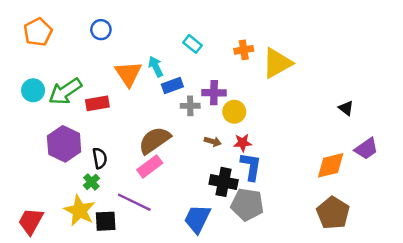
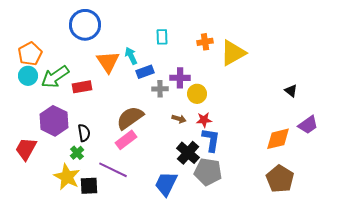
blue circle: (101, 30) -> (85, 25), size x1.8
orange pentagon: (38, 32) -> (30, 54), moved
cyan rectangle: (193, 44) -> (162, 37), turned 49
black cross: (224, 182) -> (188, 153), turned 30
red trapezoid: (31, 221) -> (26, 149), moved

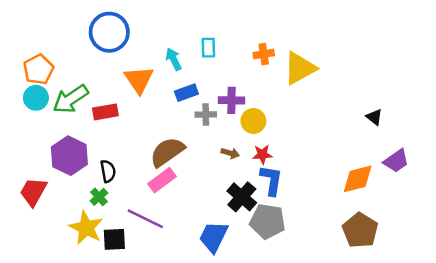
cyan arrow: (131, 56) -> (174, 59), moved

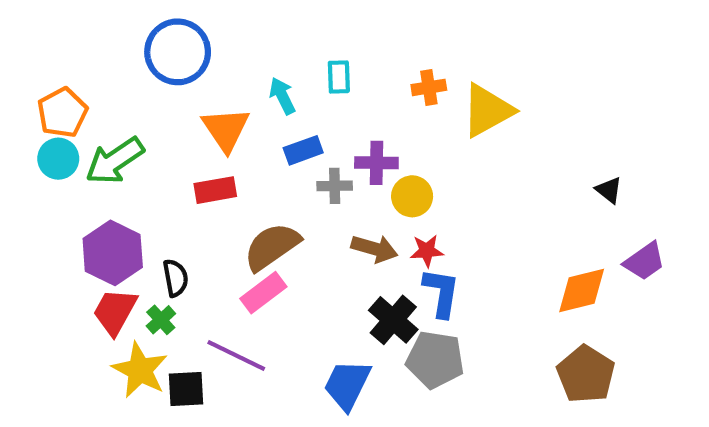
red rectangle: (105, 112) -> (215, 190), moved
brown arrow: (230, 153) -> (374, 249), size x1.5
red trapezoid: (33, 192) -> (115, 311), moved

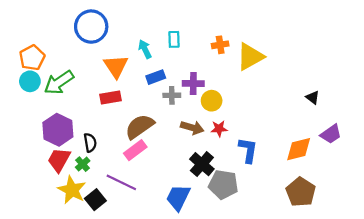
blue L-shape: (441, 293) -> (248, 150), moved
black square: (186, 389) -> (95, 200), turned -36

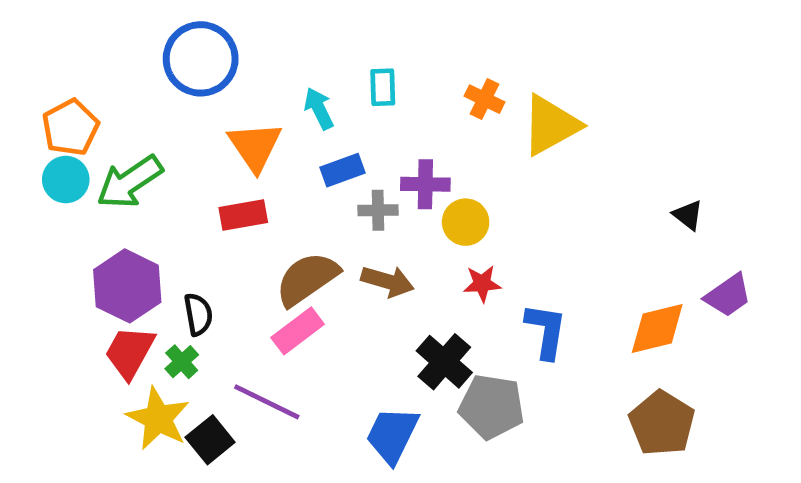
orange cross: (220, 45) -> (484, 99), turned 35
brown arrow: (192, 128) -> (387, 281), moved

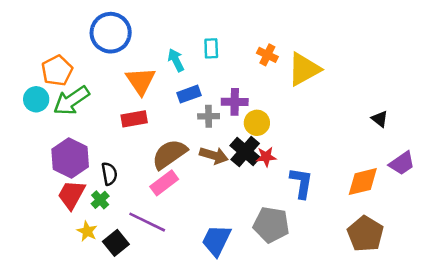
orange pentagon: (70, 127) -> (57, 71), moved
black cross: (444, 362) -> (245, 152), moved
yellow star: (158, 418) -> (87, 231), size x0.6

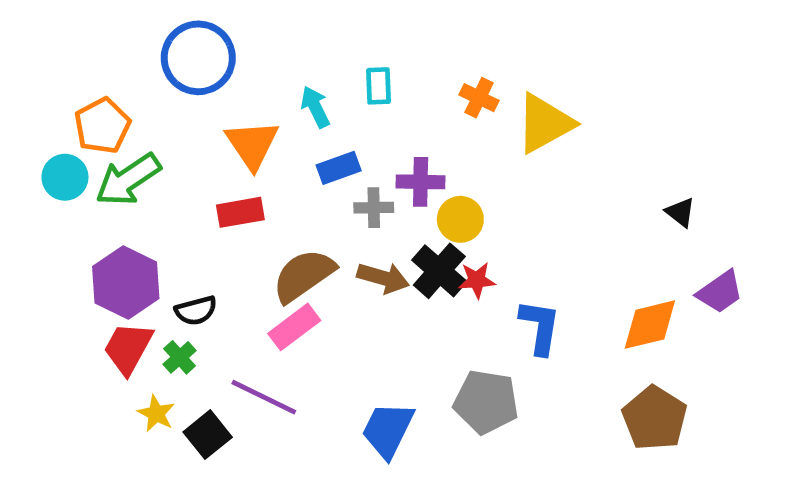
black semicircle: (109, 174) -> (196, 311), turned 85

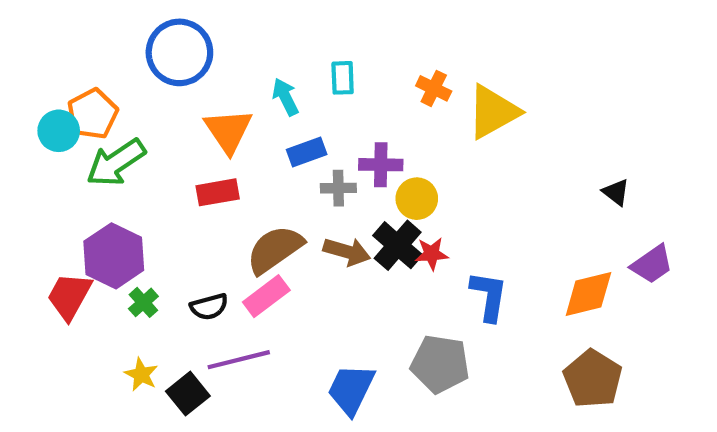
cyan circle: (65, 177) -> (59, 131), moved
black semicircle: (196, 311) -> (209, 307), moved
red trapezoid: (128, 348) -> (69, 296), moved
green cross: (180, 357) -> (143, 302), moved
purple line: (264, 397) -> (239, 360), turned -40

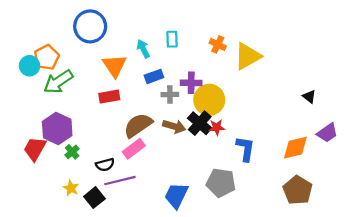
yellow circle: (417, 199) -> (209, 100), size x1.5
black semicircle: (209, 307) -> (105, 165), moved

